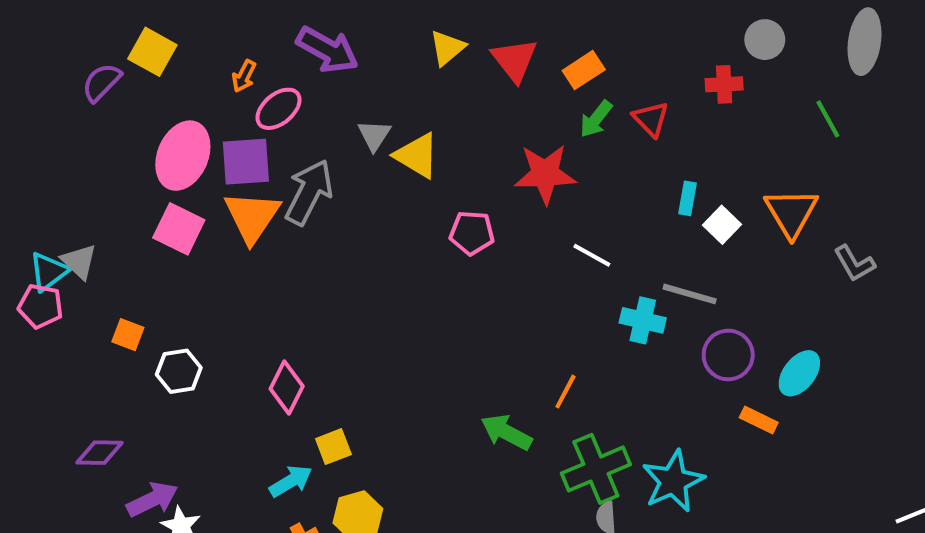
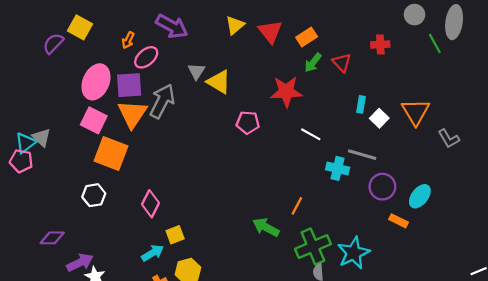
gray circle: (765, 40) -> (414, 15), moved
green line: (828, 119) -> (435, 43), moved
orange square: (128, 335) -> (111, 154), moved, size x2.0

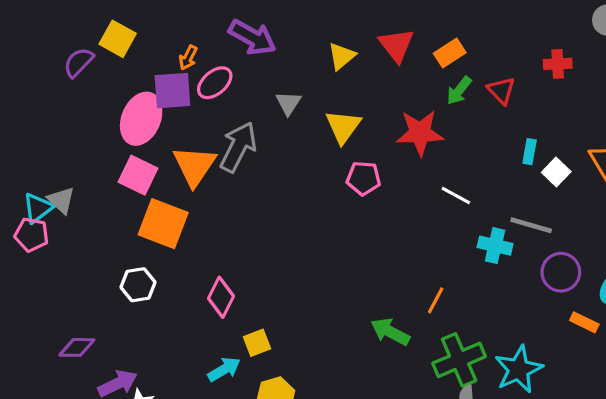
yellow triangle: (235, 25) -> (342, 56), moved
yellow triangle: (219, 82) -> (343, 127), moved, turned 35
purple square: (129, 85) -> (172, 91), moved

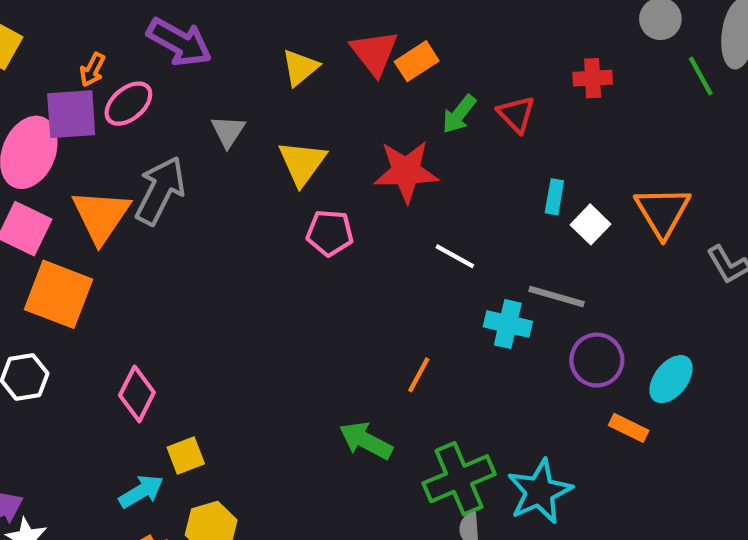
orange rectangle: (450, 53) -> (417, 61), moved
orange line: (436, 300) -> (419, 375), moved

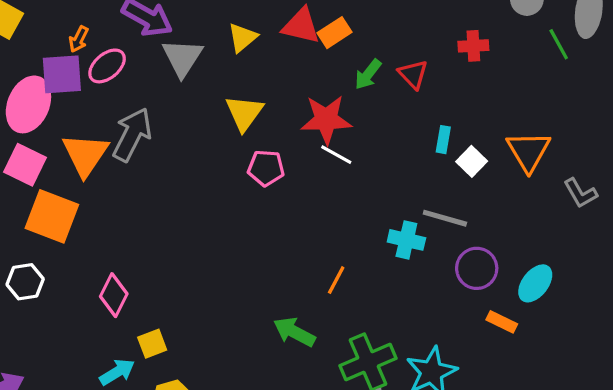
red triangle: (374, 53) -> (301, 26), turned -39
gray triangle: (228, 131) -> (182, 58), moved, size x1.5
white line: (455, 256) -> (336, 155), moved

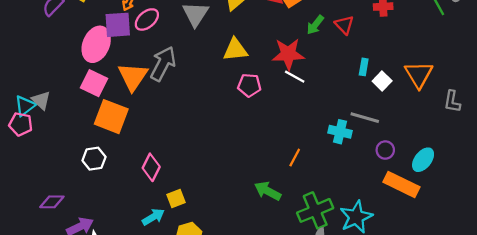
yellow triangle: (244, 113) -> (235, 50), turned 48
gray L-shape: (580, 193) -> (452, 101), turned 40
purple circle: (477, 268) -> (385, 150), size x0.7
orange rectangle: (502, 322) -> (401, 185), size x1.8

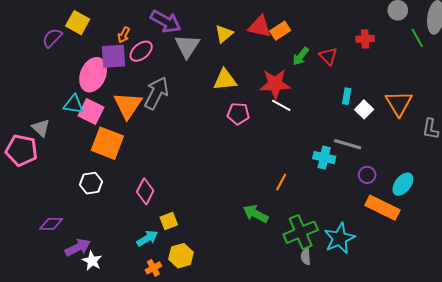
cyan triangle: (25, 106) -> (74, 104), moved, turned 45
pink pentagon: (21, 124) -> (21, 150), size x1.4

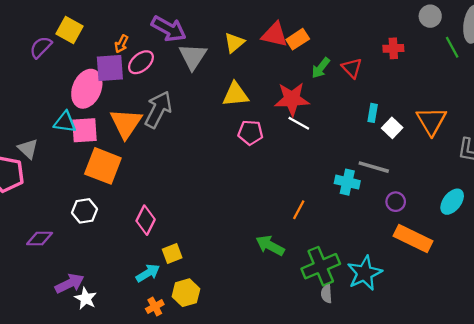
pink square: (91, 111) -> (85, 130), turned -30
cyan ellipse: (403, 184) -> (452, 202), moved
purple diamond: (51, 224) -> (40, 239), moved

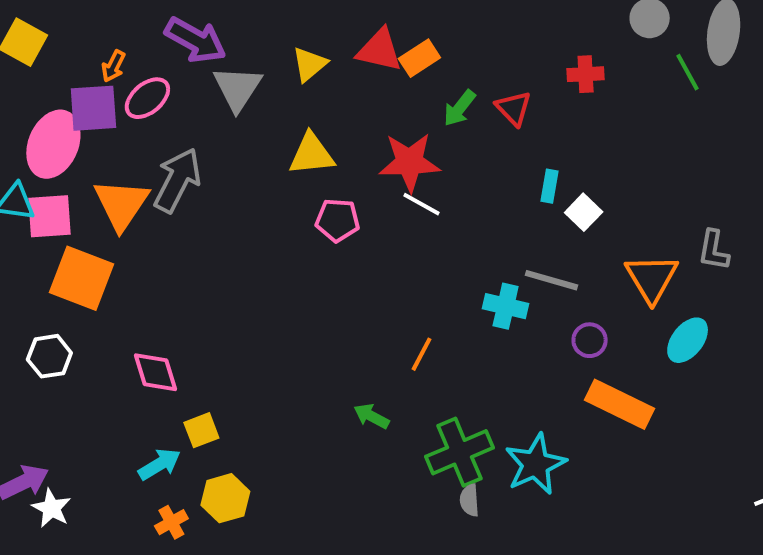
orange triangle: (431, 121) -> (652, 278), moved
pink diamond: (146, 220) -> (155, 372), turned -44
green arrow: (270, 245) -> (371, 416), size x0.7

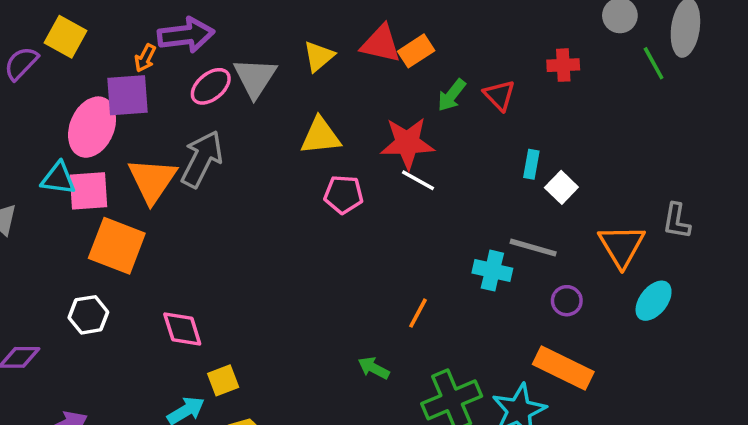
purple arrow: (195, 40) -> (186, 35), moved, turned -36
pink ellipse: (147, 98) -> (211, 86), moved
orange rectangle: (620, 404) -> (563, 368), moved

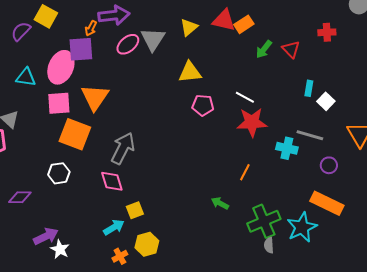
red star: (407, 143) -> (252, 122), moved
gray arrow: (202, 159) -> (123, 148), moved
cyan triangle: (58, 178) -> (26, 77), moved

